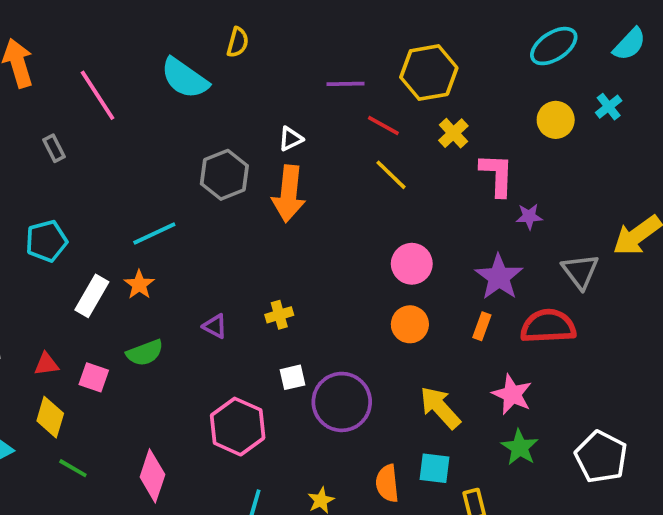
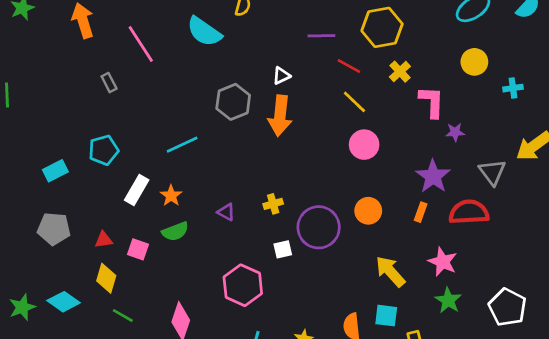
cyan cross: (609, 107) -> (513, 88), moved, turned 30
pink circle: (412, 264) -> (364, 145), moved
orange star: (139, 285) -> (171, 196), moved
purple circle: (342, 402) -> (319, 227), moved

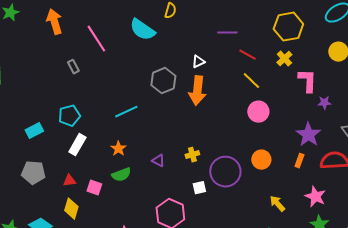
yellow hexagon: (382, 27) -> (288, 27), moved
white rectangle: (137, 190) -> (77, 145), moved
yellow arrow: (390, 271) -> (277, 204), size x0.7

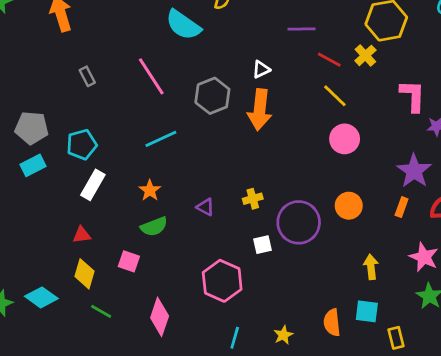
pink line: (96, 39) -> (151, 76), moved
yellow cross: (284, 59) -> (365, 55), moved
gray pentagon: (33, 173) -> (32, 128), moved
pink square: (94, 188) -> (129, 261), moved
yellow arrow: (277, 204) -> (371, 267), turned 36

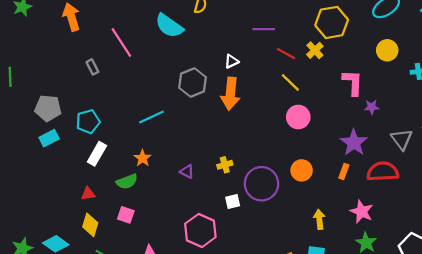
pink line: (151, 76) -> (121, 42), moved
green semicircle: (154, 227) -> (127, 182), moved

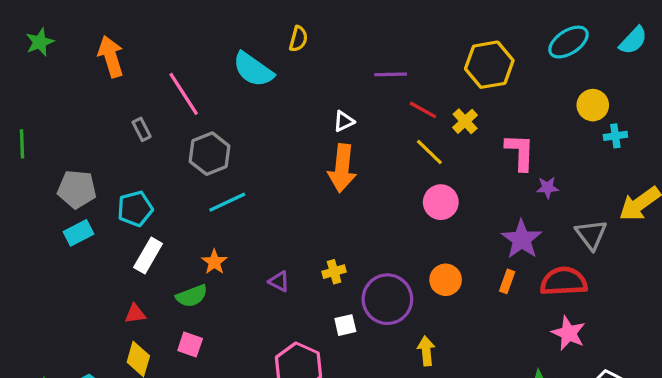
yellow cross: (315, 50) -> (465, 121), moved
yellow circle: (387, 50) -> (593, 105), moved
gray hexagon: (193, 83) -> (209, 154), moved
pink star: (362, 212) -> (569, 333), moved
yellow arrow: (319, 219) -> (426, 351), moved

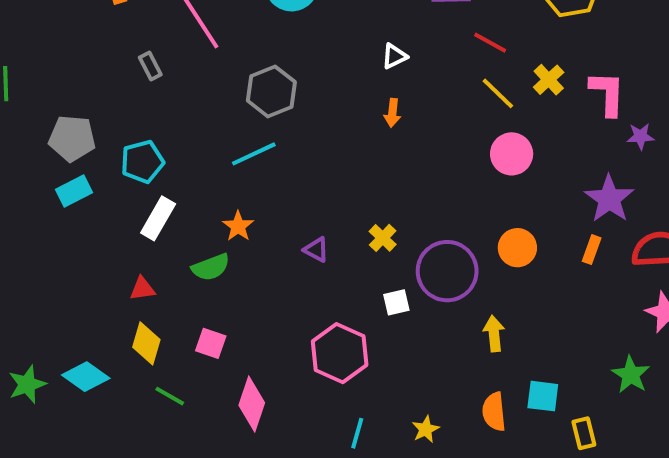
yellow cross: (465, 121) -> (549, 80), moved
gray hexagon: (209, 154) -> (271, 91), moved
orange arrow: (342, 168) -> (392, 113), size x0.5
yellow cross: (334, 272) -> (383, 238), turned -30
pink square: (190, 344) -> (211, 343), moved

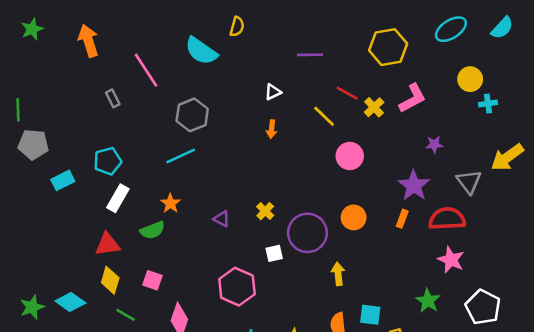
red line: (490, 43) -> (347, 93), moved
yellow line: (498, 93) -> (324, 116), moved
pink L-shape: (607, 93) -> (412, 98), moved, turned 60
gray pentagon: (72, 138) -> (33, 144), moved
red triangle: (142, 289) -> (108, 244), size x1.5

